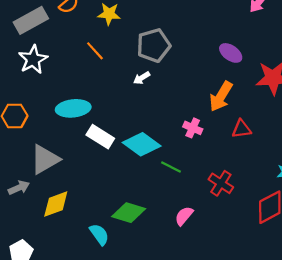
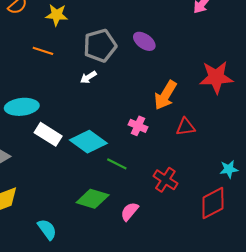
orange line: (95, 51) -> (43, 51), turned -30
purple ellipse: (231, 53) -> (144, 41), moved
green diamond: (129, 213) -> (93, 199), moved

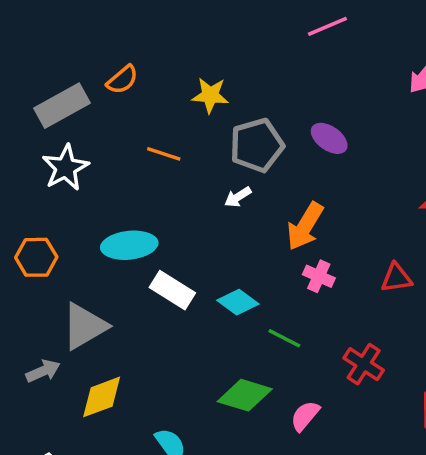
yellow star: (57, 15) -> (210, 95), moved
orange arrow: (165, 95) -> (305, 226), moved
cyan diamond: (88, 142) -> (238, 302), size x0.7

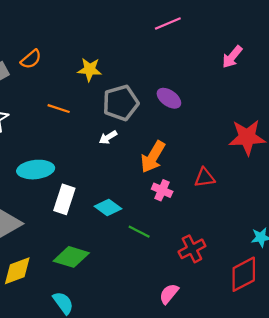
red triangle: (396, 278) -> (205, 178), moved
white rectangle: (172, 290) -> (64, 199), turned 76
red cross: (364, 364) -> (192, 249), turned 30
green diamond: (245, 395) -> (71, 257), moved
pink semicircle: (305, 416) -> (169, 294), moved

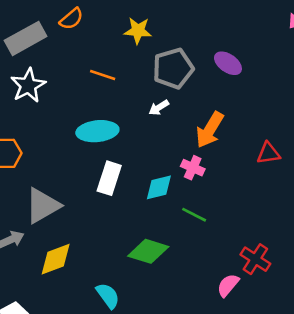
cyan ellipse: (36, 170) -> (97, 131), moved
pink cross: (162, 190) -> (193, 168), moved
cyan diamond: (108, 207) -> (159, 187), turned -50
red cross: (192, 249) -> (255, 259), moved, turned -30
green diamond: (71, 257) -> (148, 251), moved

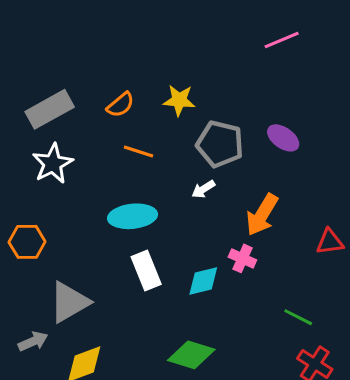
orange semicircle: (71, 19) -> (120, 105), moved
gray pentagon: (173, 68) -> (220, 144), turned 30
white rectangle: (109, 178) -> (146, 271), turned -40
green line: (194, 215) -> (298, 317), moved

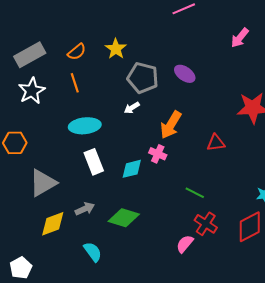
yellow star: (179, 100) -> (116, 49), turned 30
orange line: (139, 152) -> (75, 83), moved, turned 54
gray arrow: (33, 341) -> (85, 209), moved

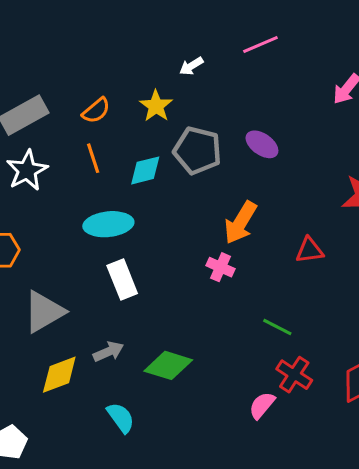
white arrow: (132, 108) -> (191, 66), moved
cyan diamond: (132, 169) -> (145, 170), moved

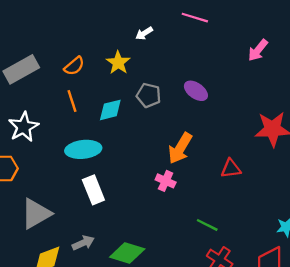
pink line: (260, 45) -> (195, 18), turned 40
gray pentagon: (197, 150) -> (149, 95), size x0.7
white star: (27, 170) -> (24, 127), moved

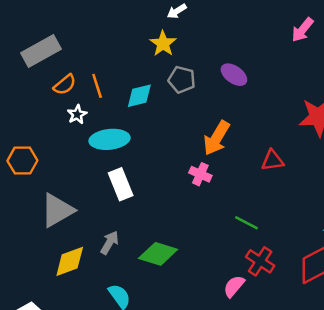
yellow star: (118, 63) -> (163, 44), moved
orange semicircle: (74, 66) -> (65, 85), moved
white star: (24, 127) -> (77, 114), moved, size x0.6
gray arrow: (83, 243) -> (110, 243), turned -35

